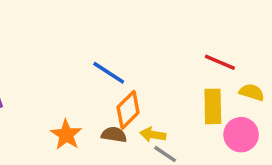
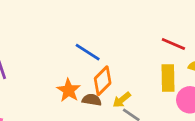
orange star: (66, 135) -> (69, 90), moved
yellow arrow: (153, 135) -> (122, 100), turned -48

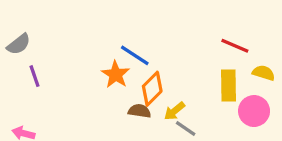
orange star: (69, 90) -> (116, 74), moved

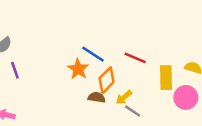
red line: (235, 46) -> (135, 58), moved

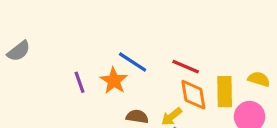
purple line: (15, 70) -> (80, 82), moved
orange diamond: (107, 80) -> (193, 95), moved, turned -55

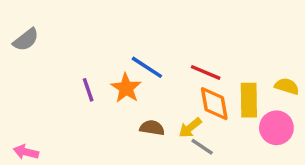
gray semicircle: (19, 51) -> (26, 40), moved

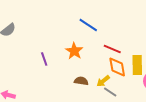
blue line: (147, 67) -> (88, 25), moved
orange star: (126, 88) -> (74, 51), moved

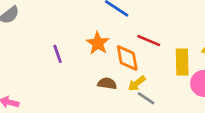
orange diamond: (117, 67) -> (127, 58), moved

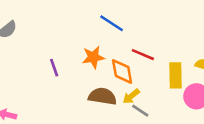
orange star: (98, 43) -> (93, 57), turned 30
brown semicircle: (107, 83) -> (102, 96), size x1.5

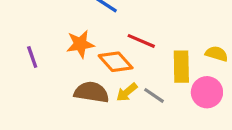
orange diamond: (122, 72) -> (116, 62), turned -32
gray line: (140, 111) -> (154, 95), moved

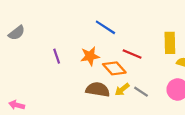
purple line: (32, 57) -> (57, 56), moved
yellow rectangle: (181, 67) -> (170, 43), moved

